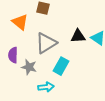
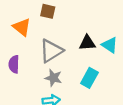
cyan rectangle: (61, 66) -> (89, 78), moved
gray star: (29, 67) -> (53, 78), moved

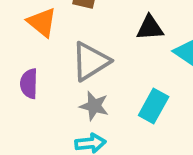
black triangle: (87, 43) -> (150, 28), moved

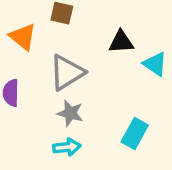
cyan rectangle: (154, 106) -> (135, 134), moved

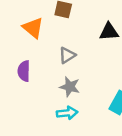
gray triangle: (67, 72) -> (67, 55), size x0.6

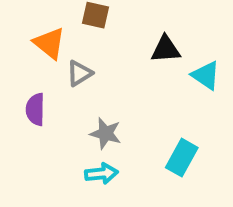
gray triangle: (67, 55) -> (79, 73), moved

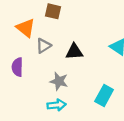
black triangle: (166, 49) -> (74, 52), moved

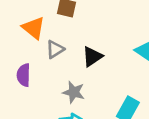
black triangle: (74, 52) -> (92, 56), turned -30

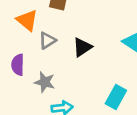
gray star: (74, 92) -> (45, 82), moved

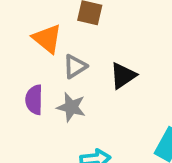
gray star: (45, 82) -> (71, 107), moved

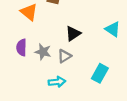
gray triangle: (75, 66) -> (64, 56), moved

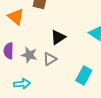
cyan arrow: (57, 82) -> (22, 84), moved

